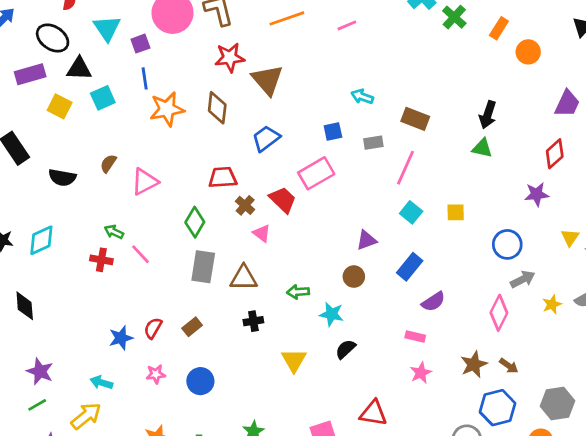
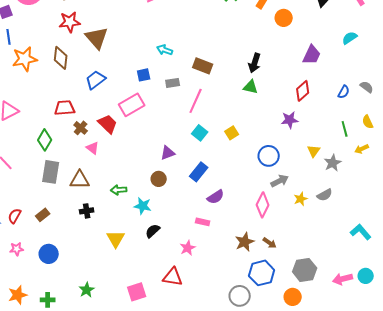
yellow square: (456, 212) -> (232, 133), turned -32
pink star: (421, 373) -> (188, 248), moved

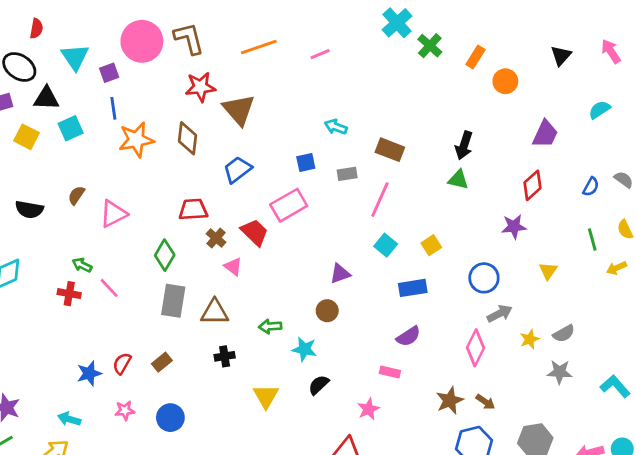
gray star: (333, 163) -> (560, 372), moved, turned 30
blue rectangle: (199, 172) -> (413, 288), moved, turned 42

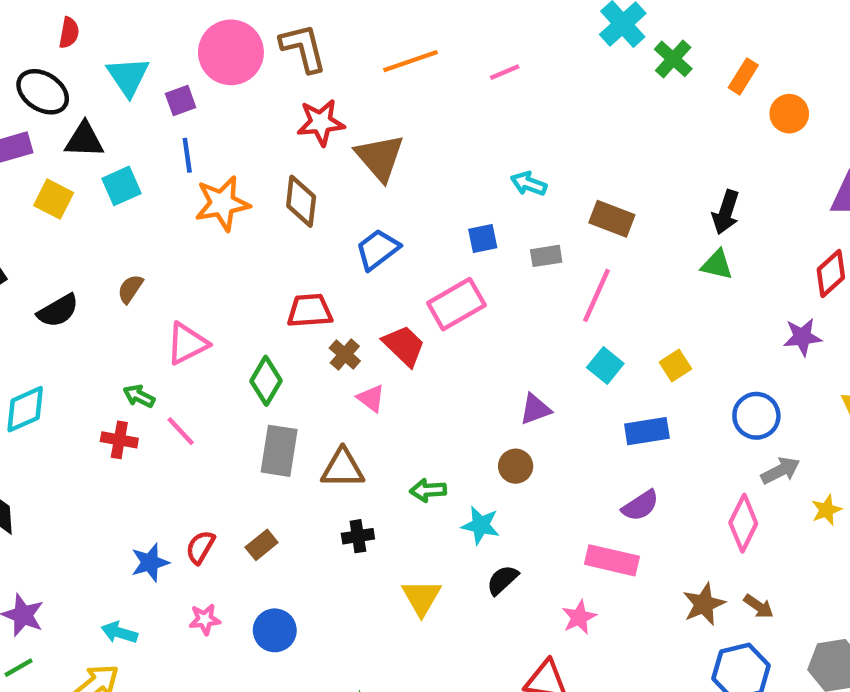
black semicircle: (29, 210) -> (58, 311), turned -40
pink triangle: (113, 214) -> (187, 344), moved
pink rectangle: (390, 372) -> (612, 560), size x1.6

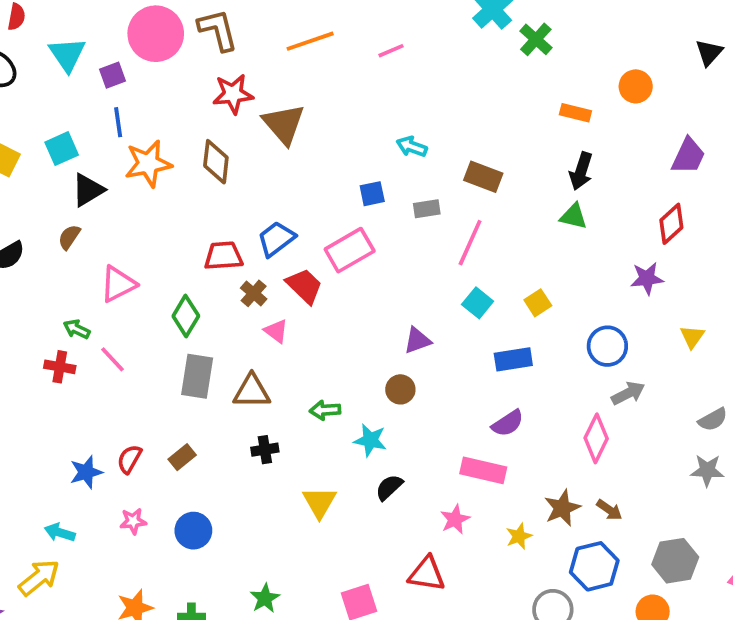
orange rectangle: (743, 76) -> (575, 113), moved, turned 72
black triangle: (84, 140) -> (88, 190), moved, turned -33
blue trapezoid: (378, 249) -> (276, 239), moved
yellow star: (826, 510) -> (519, 536), moved

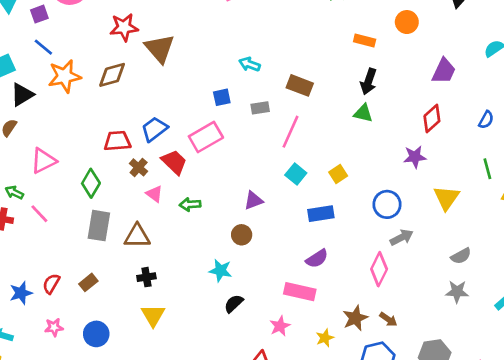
blue line: (118, 122) -> (43, 47), turned -42
brown diamond: (216, 162) -> (112, 75), turned 68
yellow triangle: (692, 337) -> (446, 198), size x1.5
green arrow: (325, 410) -> (190, 204), moved
yellow triangle: (319, 502) -> (153, 315), moved

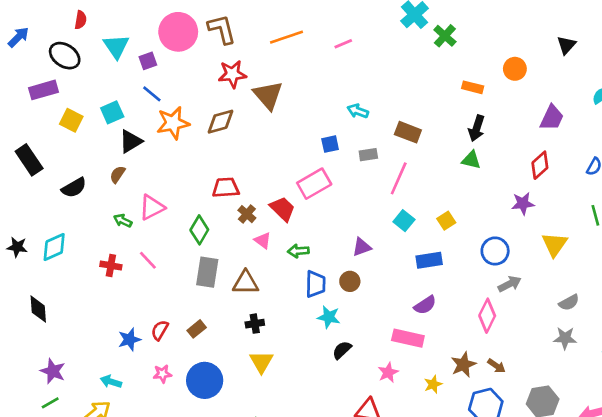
blue trapezoid: (154, 129) -> (316, 284), moved, turned 128
green arrow: (14, 193) -> (123, 221), moved
blue circle: (96, 334) -> (205, 380), size x1.4

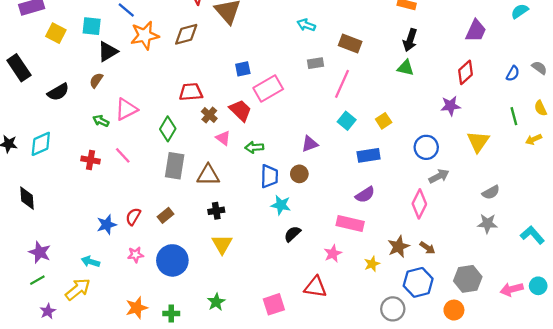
cyan square: (112, 112) -> (92, 26), turned 30
blue square: (330, 144) -> (243, 69), moved

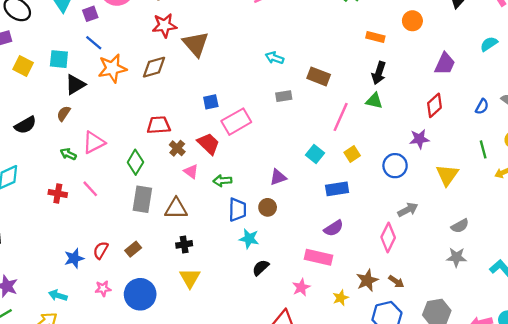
pink line: (342, 84) -> (341, 117), moved
blue circle: (426, 147) -> (395, 166), moved

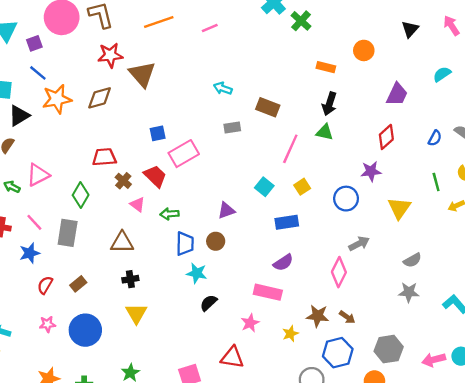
gray rectangle: (142, 199) -> (68, 233), moved
blue star: (74, 258) -> (30, 253), moved
brown star: (367, 280) -> (318, 316), turned 30

